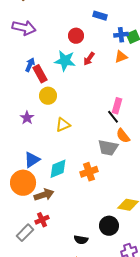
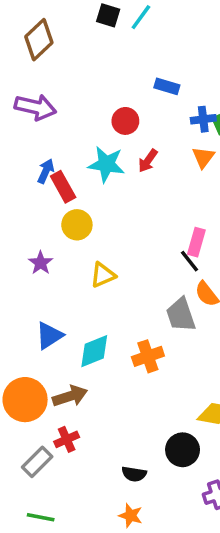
orange triangle: (121, 57) -> (203, 157), turned -32
gray trapezoid: (108, 148) -> (181, 315), turned 60
orange circle: (23, 183) -> (25, 400), moved

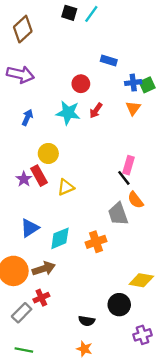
red rectangle: (63, 187) -> (39, 176), moved

